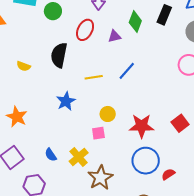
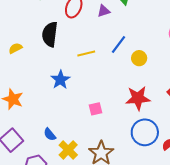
yellow semicircle: (24, 66) -> (15, 48), turned 136
yellow circle: (108, 114) -> (139, 58), moved
yellow cross: (79, 157) -> (68, 150), moved

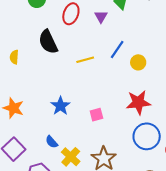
purple triangle: (104, 11) -> (101, 17), turned -40
black semicircle: (50, 34) -> (48, 42), turned -30
yellow semicircle: (15, 48) -> (14, 57), turned -56
blue star: (60, 80) -> (60, 106), moved

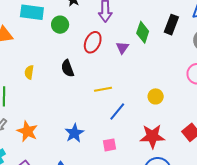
black semicircle: (48, 42) -> (68, 68), size x0.7
blue line: (117, 50) -> (117, 111), moved
yellow semicircle: (14, 57) -> (29, 72), moved

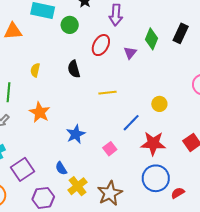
blue line: (117, 111) -> (131, 123), moved
orange star: (27, 131) -> (40, 112), moved
pink square: (110, 145) -> (110, 149), turned -32

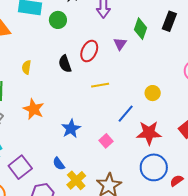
red ellipse: (101, 45) -> (89, 51), moved

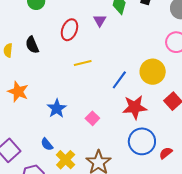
black semicircle: (65, 64) -> (32, 45), moved
yellow circle: (153, 93) -> (153, 72), moved, size x1.6
blue line: (126, 114) -> (119, 80), moved

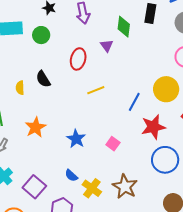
orange star: (18, 92) -> (36, 127), turned 30

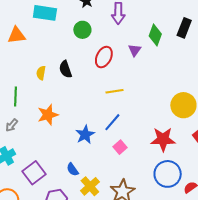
green circle: (41, 35) -> (82, 30), moved
blue line: (134, 102) -> (112, 122), moved

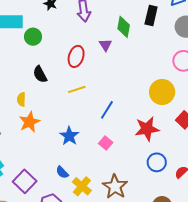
green circle: (82, 30) -> (33, 37), moved
yellow semicircle: (41, 73) -> (21, 99), moved
yellow line: (115, 91) -> (77, 89), moved
blue line: (112, 122) -> (107, 110), moved
blue circle: (168, 174) -> (157, 162), size x0.7

